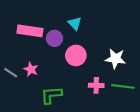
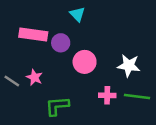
cyan triangle: (75, 23) -> (77, 14), moved

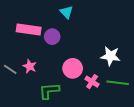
pink circle: (85, 62) -> (73, 68), moved
pink cross: (107, 95) -> (92, 82), turned 32

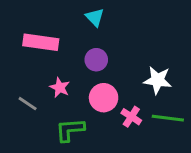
purple circle: (52, 37) -> (96, 60), moved
pink star: (30, 66) -> (60, 87), moved
gray line: (10, 69) -> (28, 104), moved

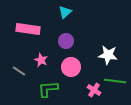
cyan triangle: (95, 17) -> (65, 12), turned 32
pink cross: (131, 117) -> (94, 90), moved

